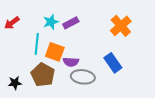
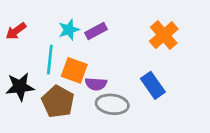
black star: (15, 83) -> (20, 87), moved, size x1.5

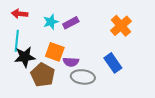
red arrow: (16, 31) -> (20, 14), moved, turned 42
cyan line: (50, 60) -> (17, 41), moved
black star: (20, 87) -> (25, 57), moved

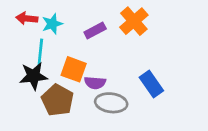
cyan star: (51, 22) -> (52, 24), moved
orange cross: (121, 26) -> (134, 21), moved
cyan line: (17, 41) -> (40, 53), moved

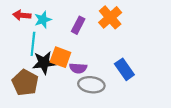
purple rectangle: (95, 30) -> (78, 25), turned -35
black star: (33, 76) -> (44, 63), moved
brown pentagon: (58, 100) -> (25, 83), moved

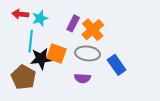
orange cross: (110, 17) -> (93, 30), moved
purple semicircle: (78, 68) -> (82, 78), moved
gray ellipse: (91, 85) -> (88, 53), moved

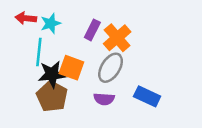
gray ellipse: (88, 53) -> (111, 68), turned -65
blue rectangle: (117, 65) -> (147, 96), moved, turned -30
brown pentagon: (23, 77) -> (52, 96), moved

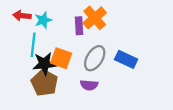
purple rectangle: (92, 30) -> (79, 26), turned -30
orange cross: (117, 38) -> (95, 18), moved
blue rectangle: (147, 96) -> (126, 59), moved

